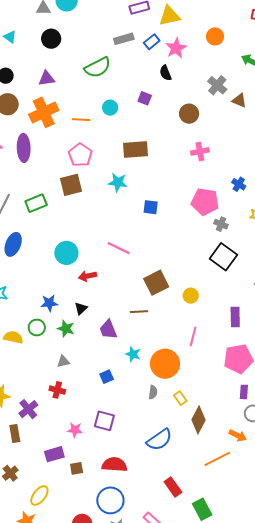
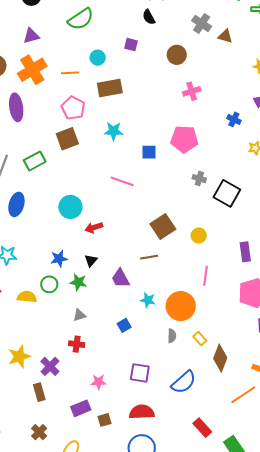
brown rectangle: (136, 150) -> (110, 88), moved
pink pentagon: (205, 202) -> (184, 139), moved
gray cross: (221, 224) -> (199, 179), moved
pink line: (119, 248) -> (122, 181), moved
purple square: (104, 421) -> (140, 373), moved

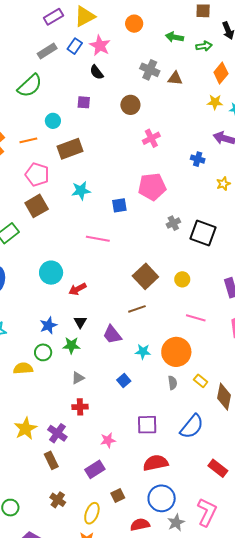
gray cross: (199, 179) -> (173, 223), turned -32
pink line: (206, 276) -> (196, 318), turned -72
brown square: (104, 420) -> (118, 495), moved

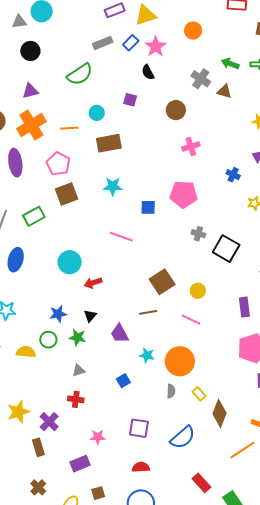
green arrow: (174, 37) -> (230, 64), moved
pink pentagon: (37, 175) -> (58, 164), moved
gray cross: (173, 223) -> (198, 234), turned 32
pink line: (196, 318) -> (191, 320), moved
red semicircle: (156, 463) -> (141, 467), size x0.7

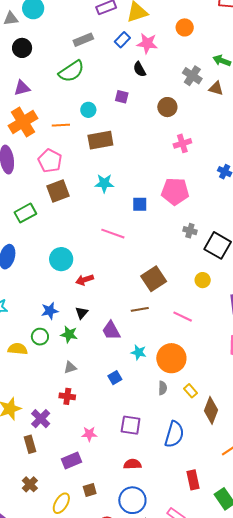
gray rectangle: (103, 43) -> (83, 40), moved
pink star: (156, 46) -> (147, 43), turned -30
yellow circle: (198, 291) -> (203, 280), moved
blue semicircle: (183, 437) -> (174, 434), turned -32
red rectangle: (201, 483) -> (193, 480), turned 30

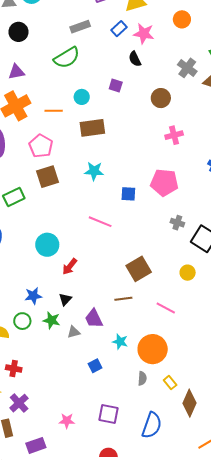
red arrow: (85, 280) -> (70, 267), turned -36
gray triangle: (70, 367) -> (74, 332), moved
red cross: (67, 396) -> (14, 369), moved
purple rectangle: (72, 460) -> (36, 445), moved

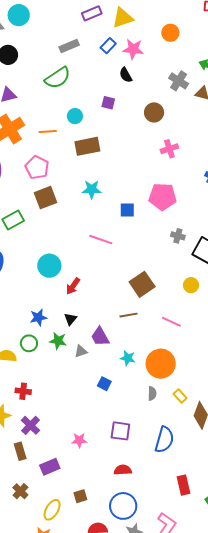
blue square: (95, 366) -> (104, 384), turned -32

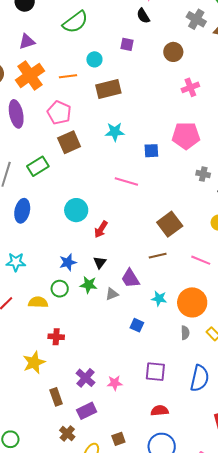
purple cross: (31, 425) -> (85, 378), moved
brown cross: (20, 491) -> (67, 433), moved

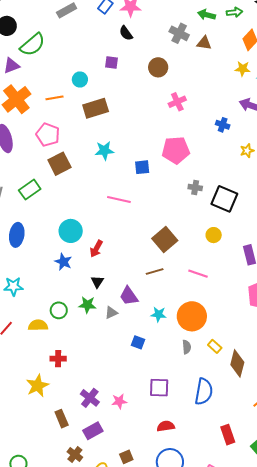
green semicircle: (75, 22) -> (33, 45), moved
blue star: (68, 262) -> (63, 262), moved, turned -30

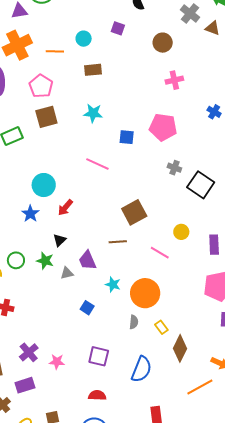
brown rectangle: (96, 108) -> (93, 70), size x0.7
yellow circle: (214, 235) -> (181, 232), moved

